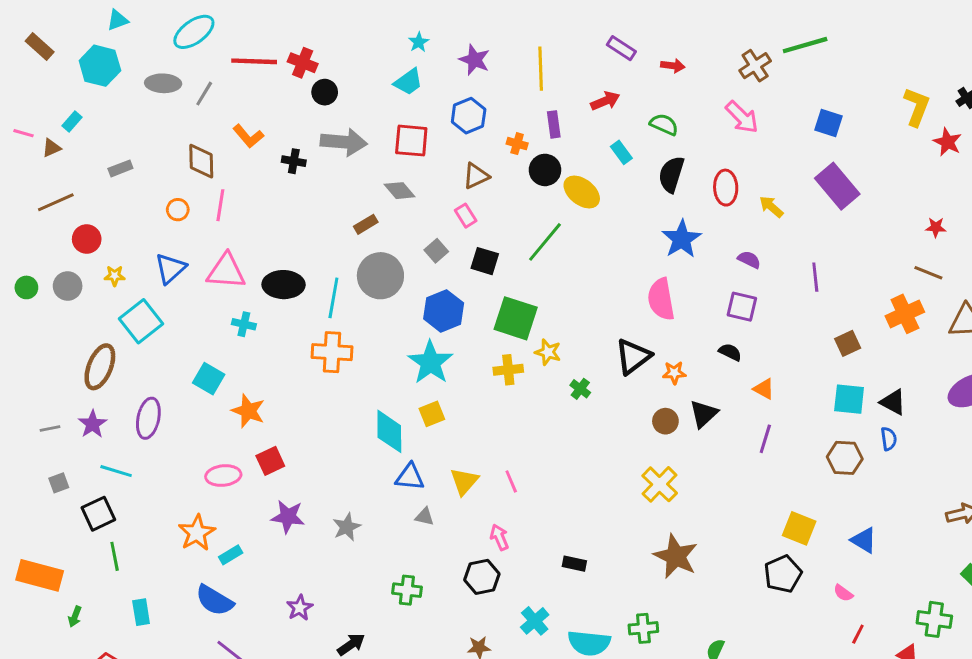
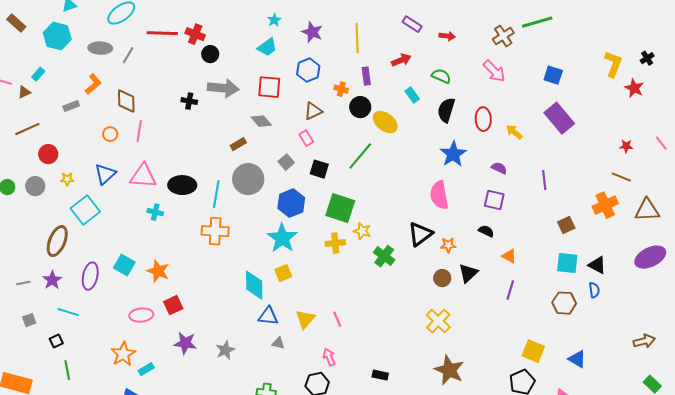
orange L-shape: (248, 136) -> (93, 84), moved, turned -90
cyan square: (209, 379) -> (124, 265), moved
green cross: (580, 389) -> (384, 256), size x1.5
black square: (98, 514) -> (56, 341), size x0.6

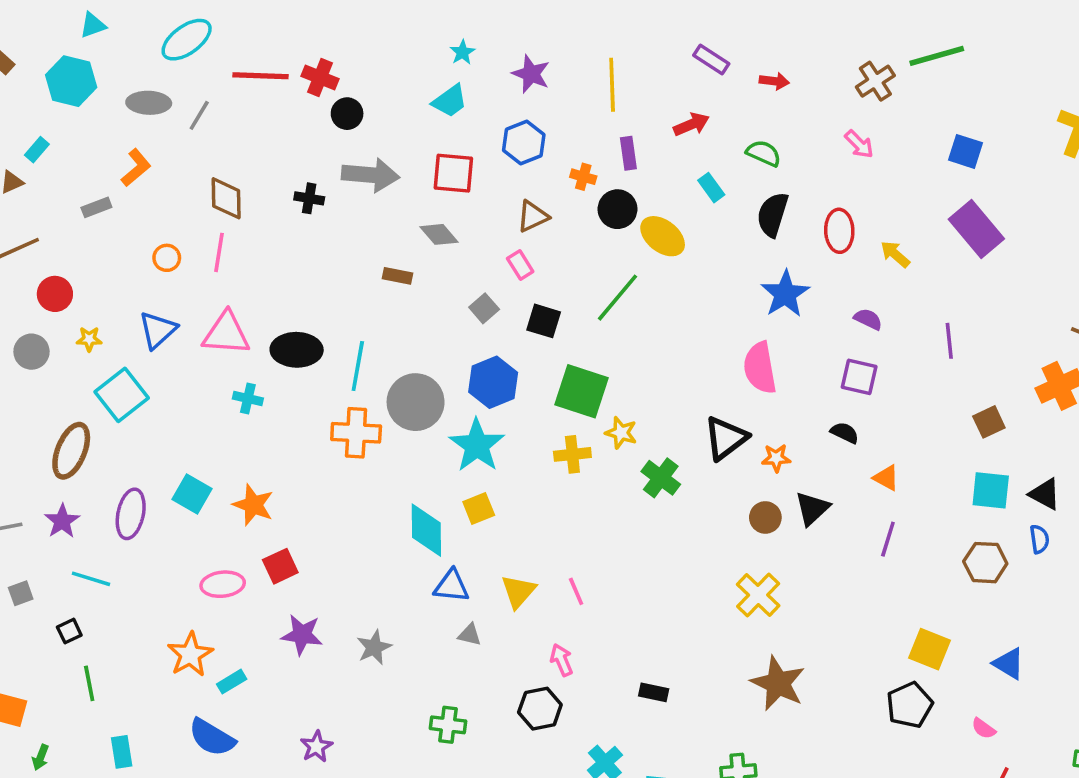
pink arrow: (494, 71) -> (859, 144), size x0.7
brown diamond: (126, 101) -> (226, 198), moved
brown rectangle: (238, 144) -> (398, 276), turned 42
gray circle: (248, 179) -> (416, 402), moved

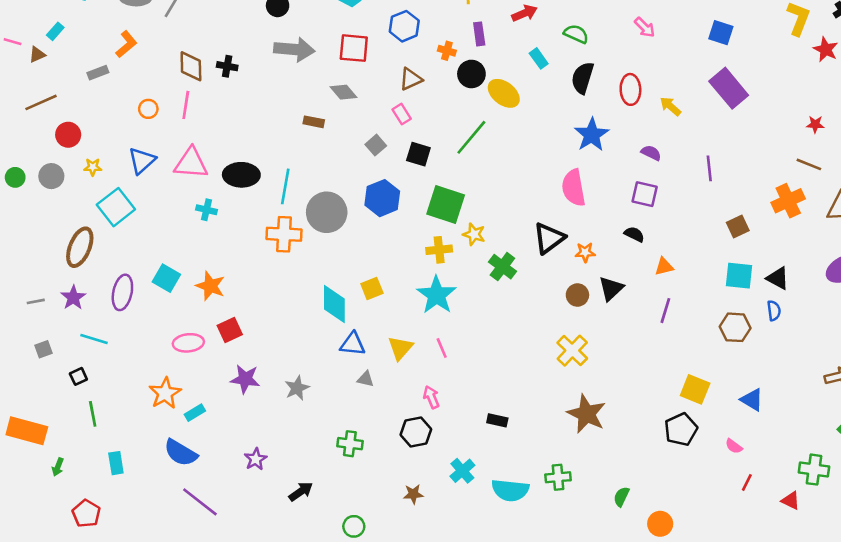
black cross: (309, 198) -> (227, 66), moved
cyan star: (477, 445) -> (437, 295), moved
orange triangle: (886, 478) -> (664, 267), turned -42

